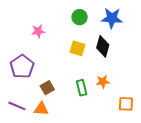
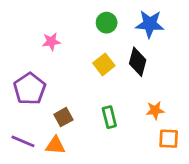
yellow square: (78, 48) -> (104, 64), turned 35
orange star: (103, 82) -> (155, 110), moved

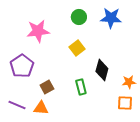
pink star: (51, 42) -> (38, 31), size x1.6
black diamond: (138, 62) -> (102, 70), moved
orange star: (155, 110) -> (129, 82), moved

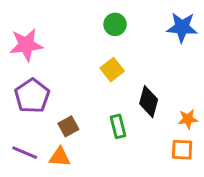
blue star: (111, 18) -> (182, 27), moved
pink star: (38, 31) -> (26, 45), moved

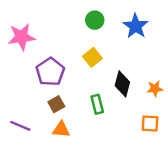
blue star: (182, 27) -> (136, 26), moved, turned 30
purple pentagon: (32, 96) -> (50, 72), moved
orange star: (188, 119) -> (155, 89), moved
orange triangle: (60, 157) -> (61, 129), moved

